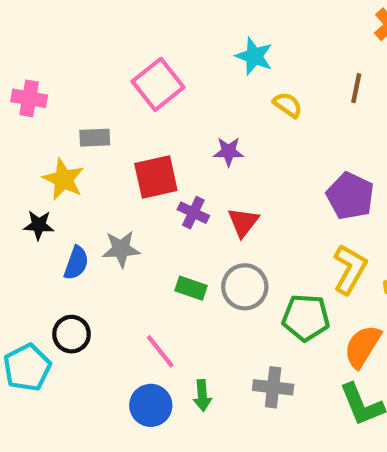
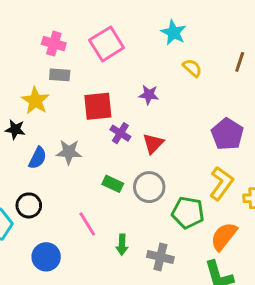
pink cross: (29, 98) -> (54, 44), moved
green arrow: (202, 396) -> (122, 245), moved
blue circle: (151, 405) -> (46, 257), moved

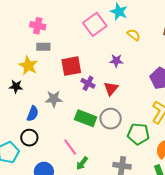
pink square: (107, 44) -> (95, 24), moved
purple star: (149, 95) -> (116, 61), moved
blue semicircle: (38, 158) -> (33, 114), moved
green rectangle: (113, 184) -> (86, 118), size x1.5
green arrow: (122, 245) -> (82, 163), moved, turned 40

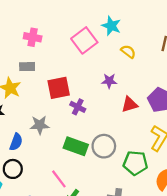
pink cross: (38, 26) -> (33, 37), moved
red triangle: (111, 89) -> (130, 104), moved, turned 35

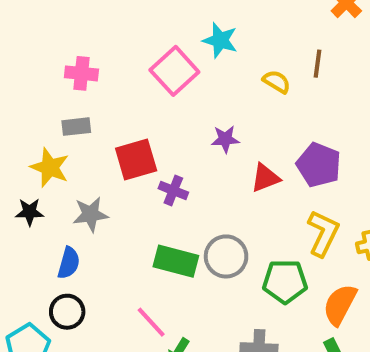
yellow semicircle: (128, 52) -> (277, 82), moved
gray star: (40, 125) -> (91, 214), moved

